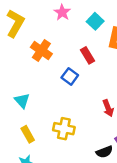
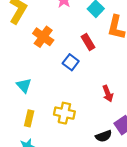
yellow rectangle: (28, 134) -> (29, 118), turned 42

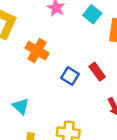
red rectangle: (88, 42) -> (97, 72), moved

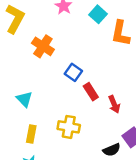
red rectangle: (97, 72) -> (91, 92), moved

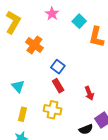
red rectangle: (91, 92) -> (58, 86), moved

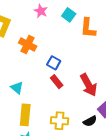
red arrow: (89, 93) -> (89, 85), size x1.6
yellow cross: (52, 110) -> (60, 121), moved
yellow rectangle: (22, 114) -> (25, 115), size x1.5

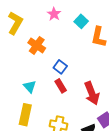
cyan triangle: (17, 88) -> (30, 87), moved

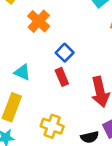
cyan triangle: (30, 87) -> (22, 72), turned -32

